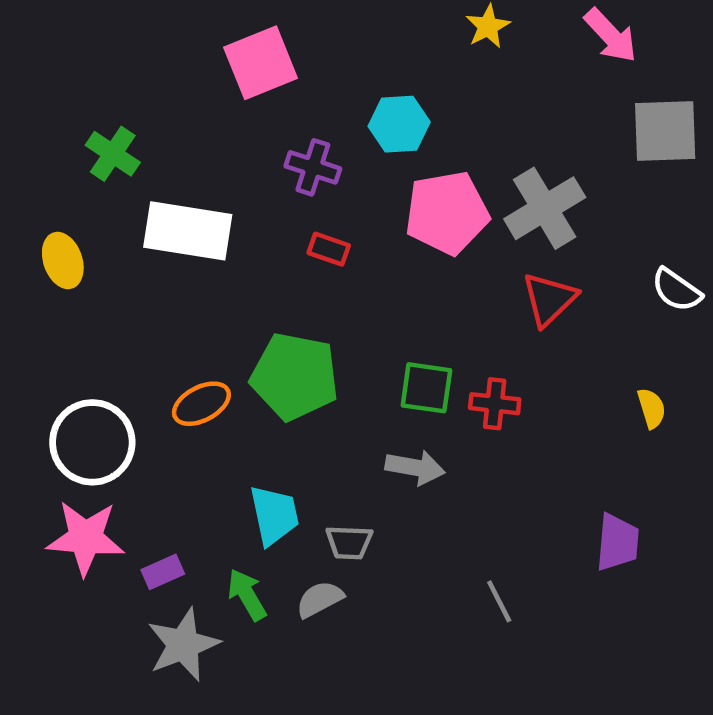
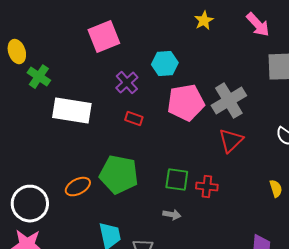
purple cross: (313, 167) -> (127, 83), turned 30
yellow ellipse: (63, 261) -> (17, 52), moved
gray arrow: (415, 467) -> (172, 215), size x0.7

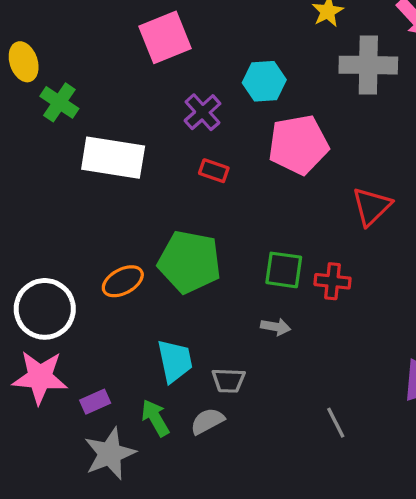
gray cross: (229, 101) -> (368, 65), moved, turned 32

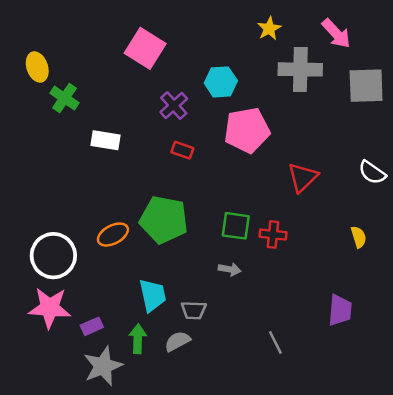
pink square: (165, 37) -> (145, 48), turned -36
white rectangle: (113, 158) -> (105, 140), size x0.6
green arrow: (155, 418) -> (138, 339), turned 32

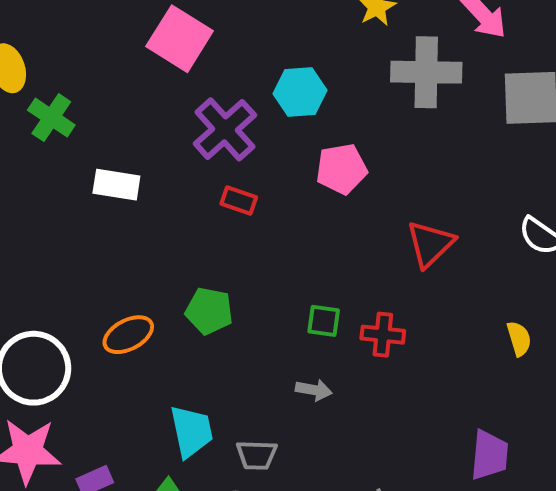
purple cross: (174, 105) -> (225, 129), size x1.4
pink pentagon: (247, 130) -> (341, 169), size x0.7
green pentagon: (164, 220) -> (209, 311), size x0.6
green square: (236, 226) -> (324, 321), size x0.7

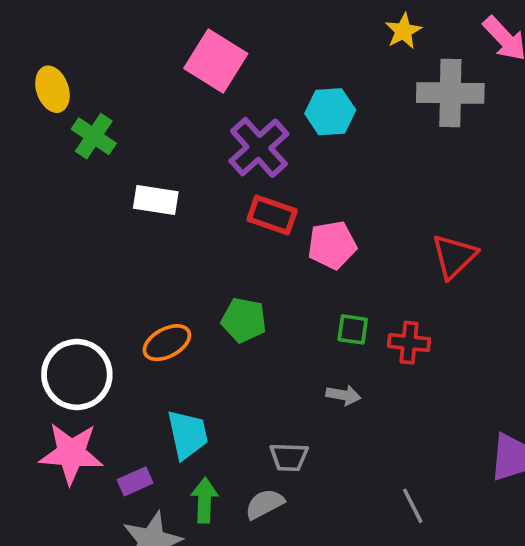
pink pentagon: (341, 169) -> (332, 245), moved
red rectangle: (239, 200) -> (272, 215), size x1.4
cyan trapezoid: (191, 431) -> (188, 435), moved

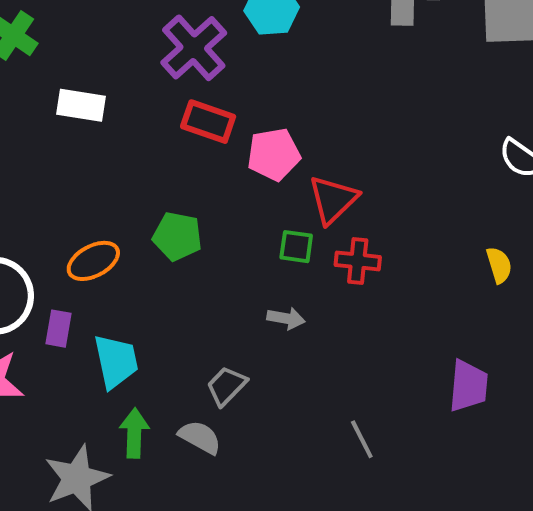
red triangle: (454, 256) -> (333, 199), moved
gray trapezoid: (289, 457) -> (227, 386), turned 132
purple rectangle: (135, 481) -> (58, 329), moved, turned -56
gray semicircle: (265, 504) -> (200, 437), turned 57

